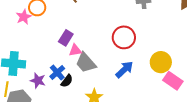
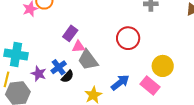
blue arrow: (124, 70) -> (120, 82), moved
pink rectangle: (173, 81) -> (150, 85), moved

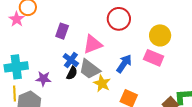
pink triangle: (79, 47) -> (93, 44), moved, size x1.5
gray trapezoid: (88, 60) -> (90, 69), moved
blue cross: (59, 67) -> (71, 60), moved

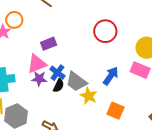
purple rectangle: (62, 31) -> (49, 44), turned 49
pink triangle: (93, 44) -> (37, 64), moved
purple star: (43, 79) -> (39, 79), moved

